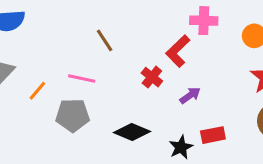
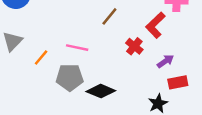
brown line: (105, 40) -> (109, 16), moved, turned 72
black diamond: (132, 132) -> (101, 91), moved
red rectangle: (213, 135) -> (178, 82), moved

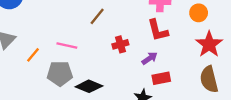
red L-shape: (155, 25) -> (158, 30), moved, turned -60
red cross: (134, 46) -> (120, 44), turned 35

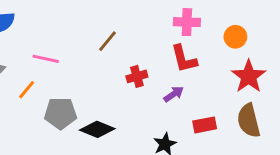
pink line: (67, 45) -> (46, 59), moved
red rectangle: (161, 78) -> (205, 125), moved

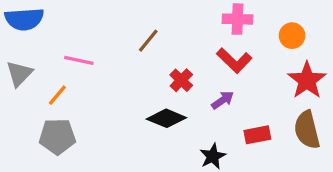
red L-shape: (184, 59) -> (234, 60), turned -32
red cross: (137, 76) -> (181, 80), turned -30
gray pentagon: (60, 113) -> (57, 136), moved
black diamond: (97, 129) -> (166, 118), moved

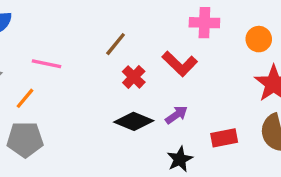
red L-shape: (234, 60) -> (180, 64), moved
red cross: (181, 80) -> (134, 77), moved
purple arrow: (223, 100) -> (176, 115), moved

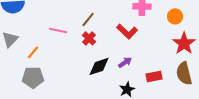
pink line: (46, 64) -> (58, 30), moved
red cross: (134, 77) -> (89, 38), moved
black diamond: (134, 121) -> (99, 66), turned -40

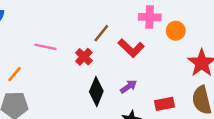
orange circle: (175, 16) -> (176, 31), moved
brown line: (88, 19) -> (101, 33), moved
black diamond: (99, 66) -> (96, 91), turned -50

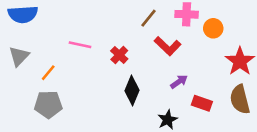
brown line: (101, 33) -> (149, 18), moved
purple arrow: (129, 87) -> (179, 82), moved
red rectangle: (165, 104) -> (202, 103), turned 30

